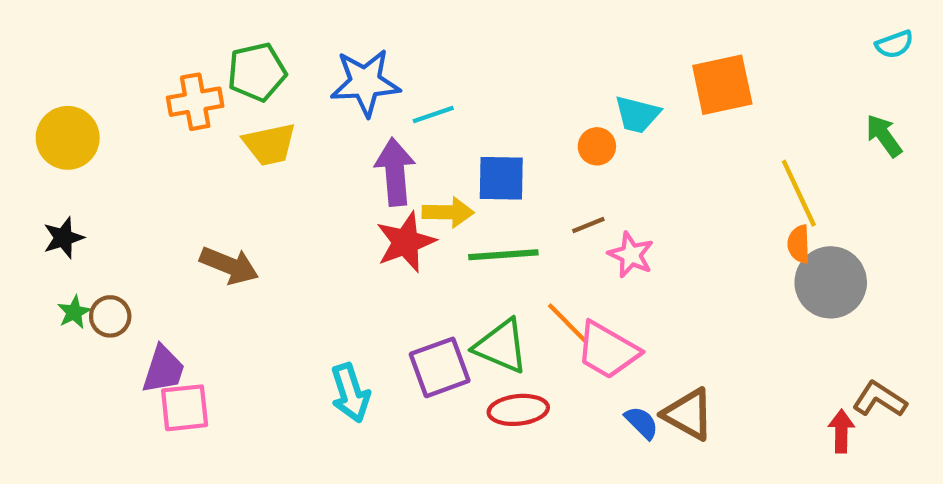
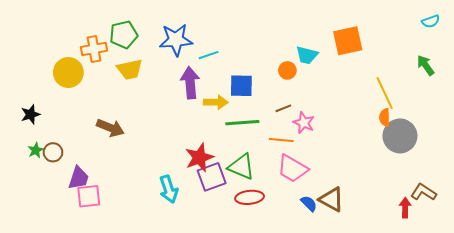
yellow circle: (68, 138) -> (68, 72), moved
red star: (406, 242) -> (199, 157), moved
orange line: (567, 323) -> (281, 140), moved, turned -40

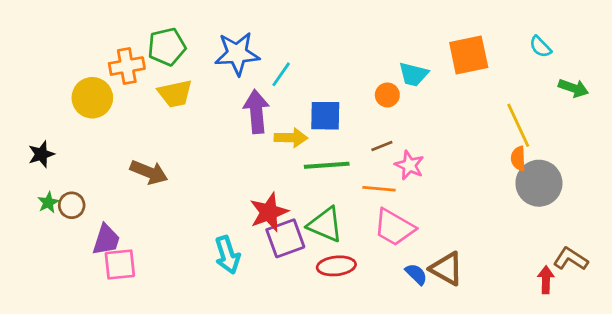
cyan semicircle: (431, 21) -> (540, 47), moved, turned 66
cyan line: (209, 55) -> (281, 74), turned -36
green arrow: (426, 65) -> (573, 88), turned 145

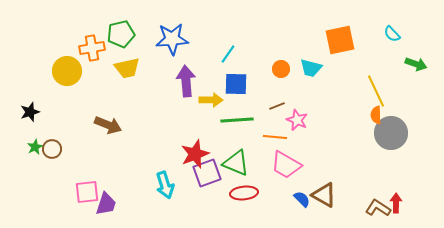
cyan line: (281, 74) -> (228, 54), moved
cyan trapezoid: (414, 74) -> (311, 68), moved
purple trapezoid: (106, 240) -> (106, 204), moved
brown L-shape: (571, 259) -> (378, 208), moved

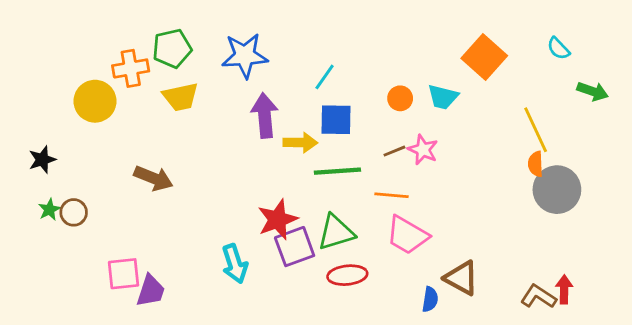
orange square: (340, 40) -> (484, 57), turned -36
pink star: (297, 120) -> (423, 150), moved
green triangle: (236, 163) -> (336, 232), turned -40
blue semicircle: (302, 199) -> (430, 299), moved, turned 54

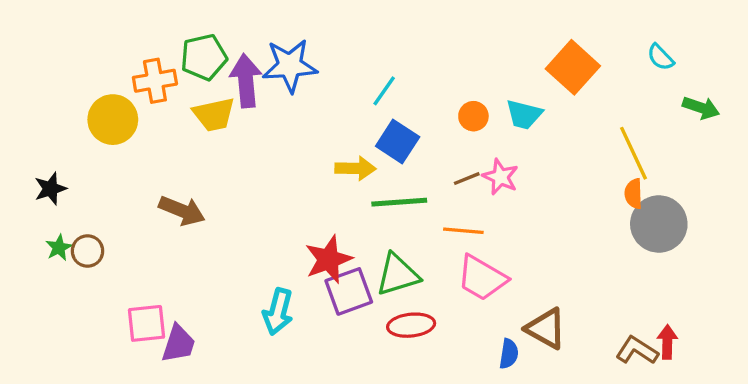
purple arrow: (265, 115) -> (246, 81), moved
blue square: (336, 120) -> (398, 141), turned 32
cyan arrow: (235, 264) -> (278, 312), turned 33

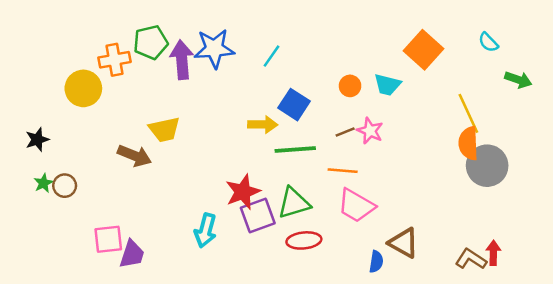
cyan line: (384, 91) -> (272, 56), moved
yellow trapezoid: (214, 114) -> (164, 130), moved
orange semicircle: (634, 194) -> (468, 143), size x1.5

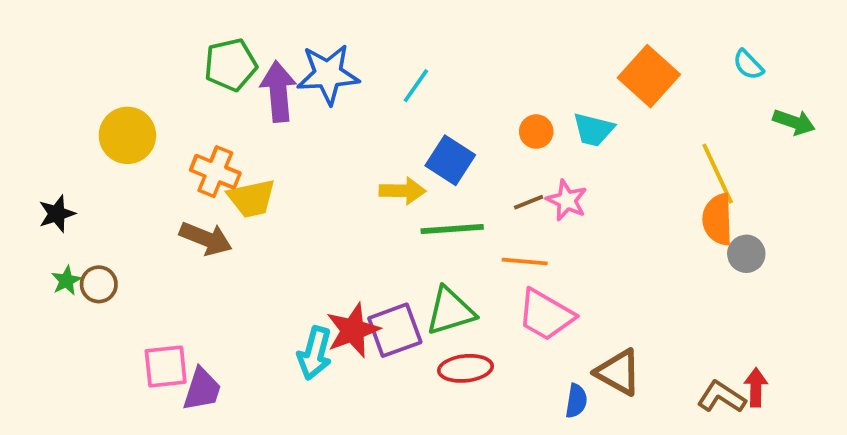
orange cross: (114, 60) -> (215, 172), moved, turned 32
gray circle: (487, 166) -> (746, 254), size x0.6
red star: (243, 192) -> (353, 330), moved

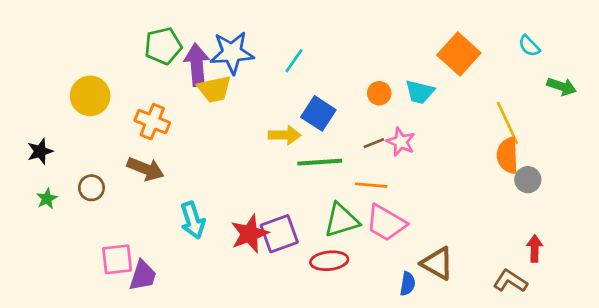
yellow trapezoid: (252, 198) -> (214, 89), moved
brown circle: (99, 284) -> (91, 188), moved
green triangle: (450, 311) -> (341, 220), moved
cyan arrow: (315, 353) -> (193, 220), moved, turned -33
red arrow: (756, 387) -> (535, 249), moved

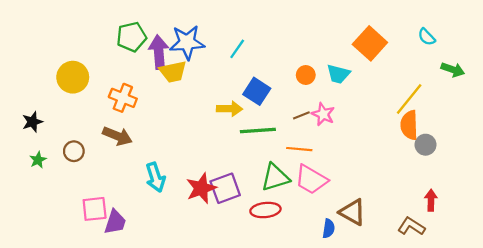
yellow line: (508, 123) -> (409, 99), turned 64

